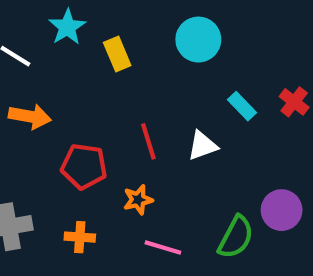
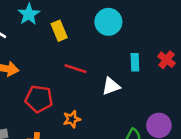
cyan rectangle: (242, 106) -> (135, 62), turned 42
red line: (148, 141) -> (76, 69), moved, turned -55

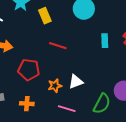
white triangle: (111, 86) -> (76, 82), moved

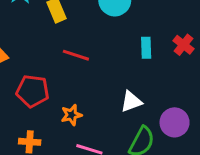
white triangle: (76, 82) -> (131, 102), moved

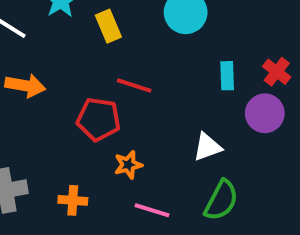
red pentagon: (33, 91) -> (99, 119), moved
purple circle: (175, 122) -> (265, 113), moved

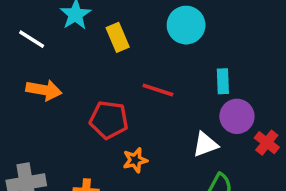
red cross: (277, 72) -> (267, 143), moved
red line: (134, 86) -> (158, 90), moved
purple circle: (265, 113) -> (237, 116), moved

